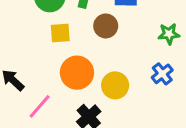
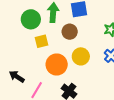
yellow circle: (115, 85) -> (81, 56), moved

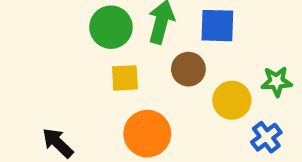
yellow circle: (81, 56) -> (232, 100), moved

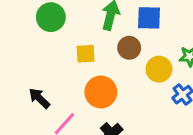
green circle: (111, 27) -> (51, 17), moved

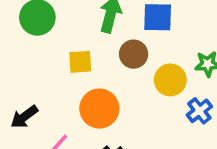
black arrow: (39, 98) -> (24, 117), turned -80

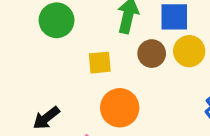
yellow circle: (170, 80) -> (189, 51), moved

